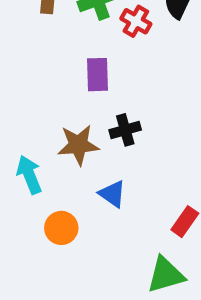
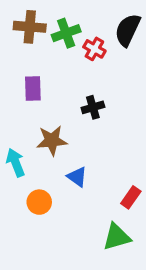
purple rectangle: (97, 75) -> (33, 88), moved
black cross: (125, 130) -> (93, 107), moved

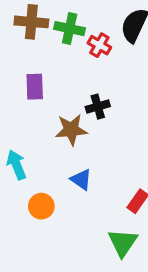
green cross: (66, 33) -> (70, 29), turned 32
brown star: (52, 141) -> (71, 130), moved
green triangle: (117, 237) -> (123, 243), turned -40

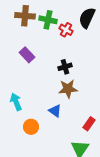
purple rectangle: (35, 87) -> (27, 55), turned -42
brown star: (71, 130) -> (68, 89), moved

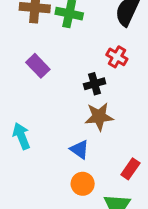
red cross: (66, 30) -> (117, 57), moved
orange circle: (31, 127) -> (83, 184), moved

